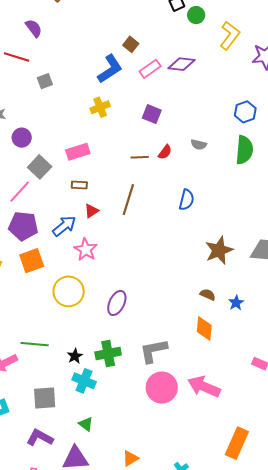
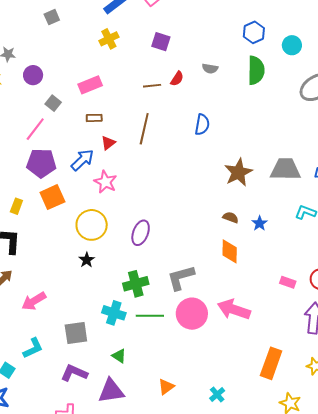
gray square: (40, 167) -> (53, 103), size x0.7
green line: (35, 344) -> (150, 316), moved
black star: (75, 356) -> (87, 260), moved

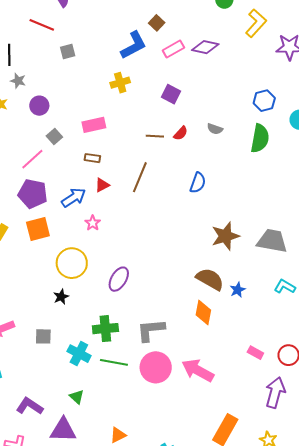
pink star: (105, 182) -> (93, 223), size x0.7
brown semicircle: (231, 217) -> (210, 279), size x1.8
gray square: (76, 333) -> (43, 336), moved, size x0.7

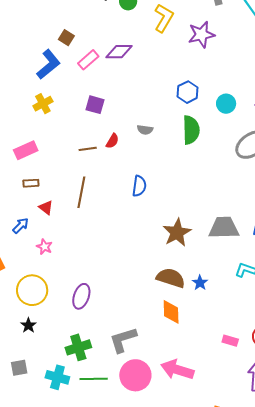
red triangle: (102, 185) -> (46, 208), turned -42
blue arrow: (74, 197) -> (21, 226), size x0.7

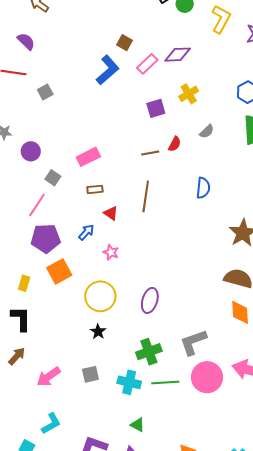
yellow cross: (43, 104) -> (189, 94), moved
purple square: (95, 105) -> (156, 108), turned -30
gray semicircle: (145, 130) -> (207, 131), turned -49

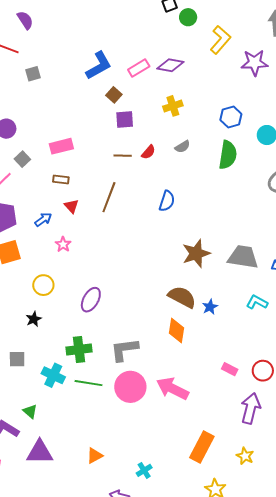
brown square: (125, 43) -> (114, 95), moved
purple square: (156, 108) -> (125, 120), moved
yellow circle: (100, 296) -> (43, 285), size x0.7
green triangle: (138, 425) -> (30, 411), moved

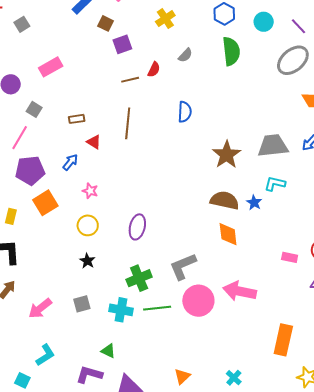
pink rectangle: (61, 146) -> (51, 67), moved
pink star: (63, 244) -> (90, 191), moved
cyan L-shape: (257, 302) -> (275, 184), moved

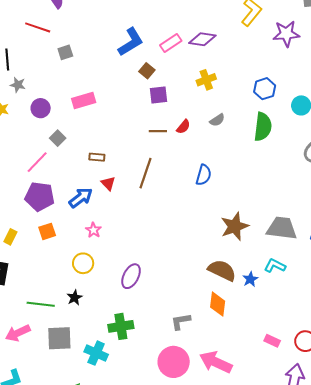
blue arrow: (70, 162) -> (81, 198), size x1.4
orange square: (45, 203) -> (47, 231), size x0.7
gray L-shape: (183, 266) -> (181, 321), moved, size x0.7
gray square: (82, 304) -> (59, 338), size x1.5
green line: (157, 308) -> (41, 304), moved

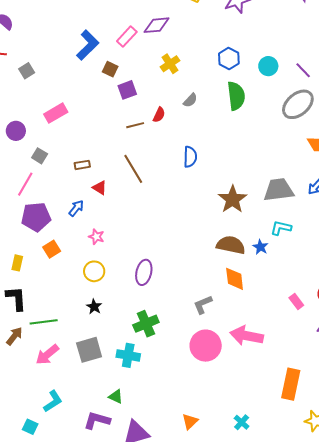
brown line: (146, 173) -> (133, 169), turned -36
blue arrow: (81, 198) -> (76, 208), size x0.7
green line: (41, 304) -> (44, 322), moved
pink rectangle: (272, 341) -> (296, 301), turned 42

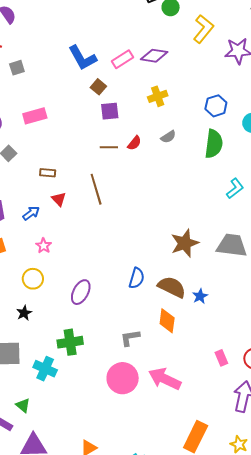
blue L-shape: (88, 45) -> (82, 58), turned 92
blue semicircle: (190, 157) -> (137, 278), moved
cyan L-shape: (281, 228) -> (235, 188), moved, turned 115

